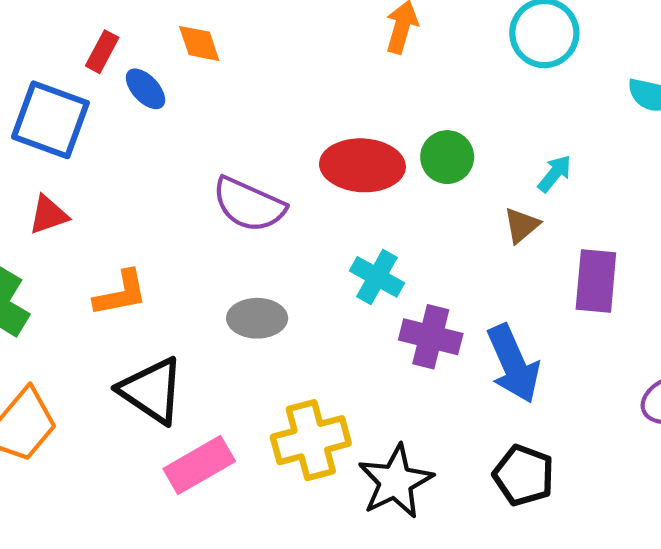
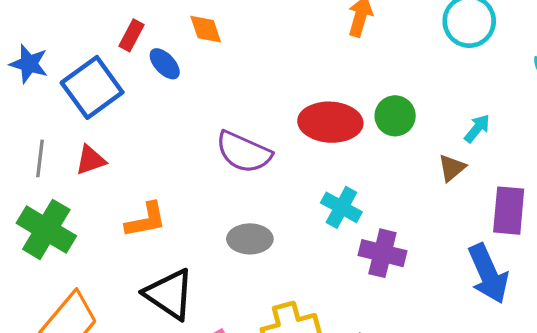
blue square: (50, 120) -> (92, 87), turned 34
blue arrow: (513, 364) -> (488, 274), moved

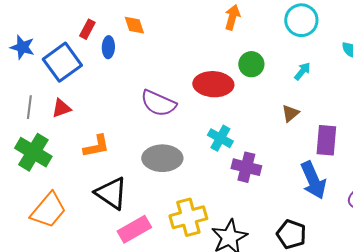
blue ellipse: (165, 64) -> (108, 47), turned 45
green circle: (395, 116) -> (251, 64), moved
cyan arrow: (477, 128) -> (302, 71), moved
gray ellipse: (250, 239) -> (162, 158), size x1.4

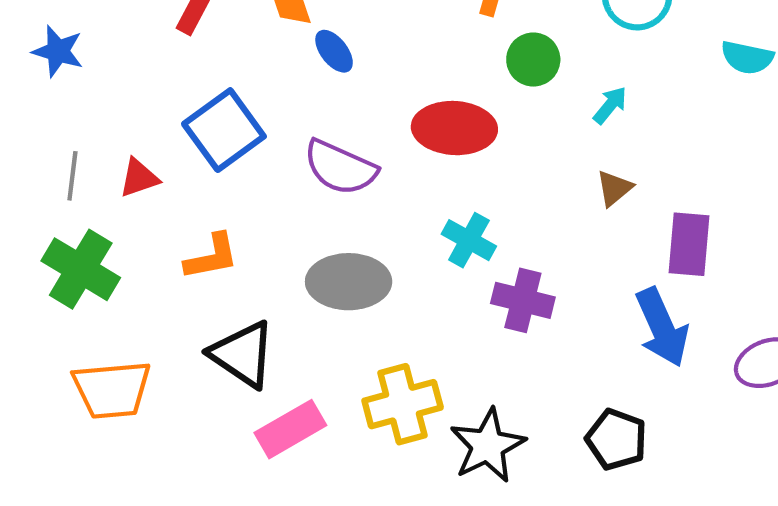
blue ellipse: (108, 47) -> (334, 51), moved, turned -40
blue square: (62, 62) -> (224, 130), moved
green circle: (251, 64) -> (533, 60), moved
cyan arrow: (302, 71) -> (610, 105), moved
orange trapezoid: (48, 210) -> (112, 390), turned 45

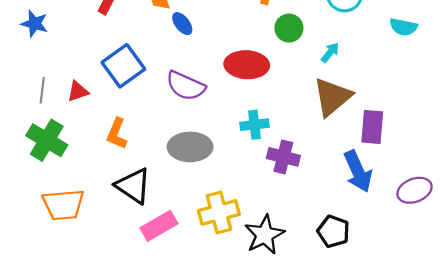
brown triangle: (614, 188) -> (332, 97), size x2.0
cyan cross: (469, 240) -> (255, 125), turned -36
orange L-shape: (212, 257) -> (117, 134), turned 124

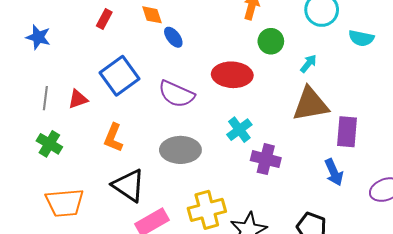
cyan semicircle: (403, 27) -> (361, 38), moved
brown triangle: (332, 97) -> (310, 104), turned 30
cyan cross: (255, 125) -> (239, 130), turned -30
green cross: (47, 140) -> (49, 144), size x0.7
blue arrow: (358, 171) -> (334, 172), size x0.7

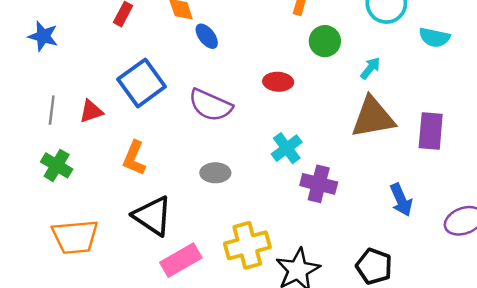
red ellipse: (232, 75) -> (278, 82), size x0.6
purple rectangle: (347, 132) -> (431, 131), moved
gray ellipse: (180, 150) -> (215, 173), size x0.6

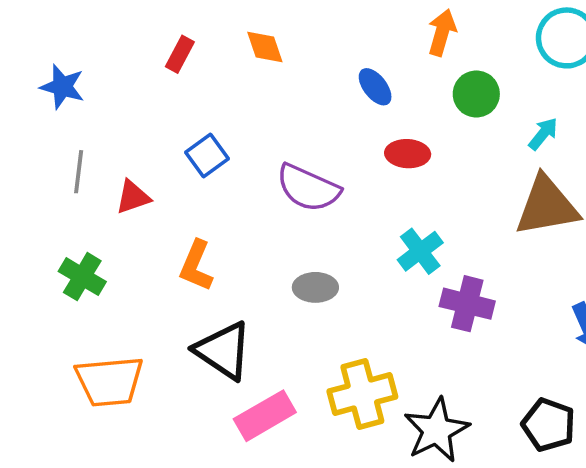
blue ellipse: (207, 36) -> (375, 87), moved
blue square: (142, 83) -> (207, 155), size x0.6
gray line: (52, 110) -> (79, 172), moved

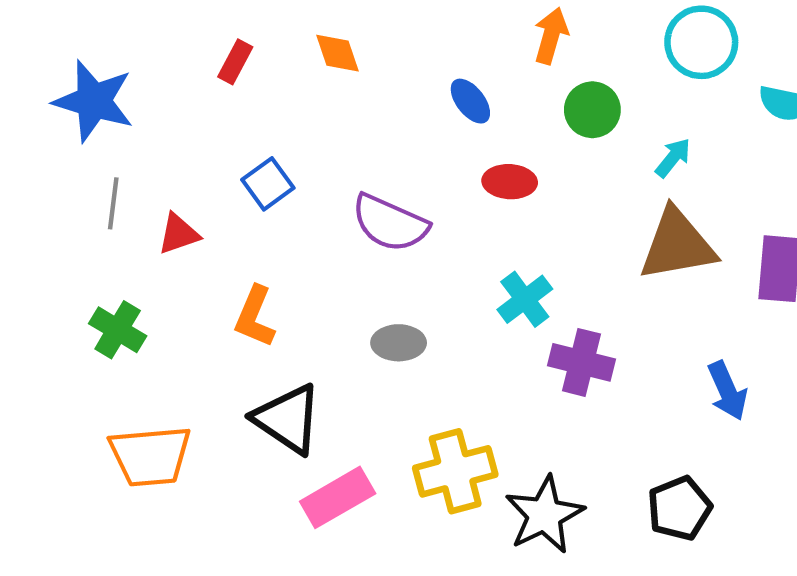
blue star: (62, 87) -> (94, 101), size x1.5
black pentagon: (549, 425) -> (679, 508), turned 30

